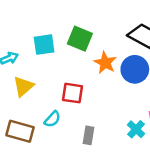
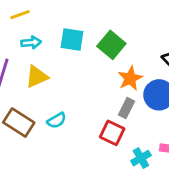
red square: (73, 93) -> (112, 133), moved
gray rectangle: (88, 135) -> (126, 108), moved

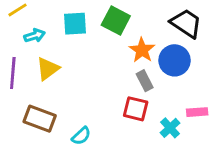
gray rectangle: (126, 108) -> (145, 81), turned -42
cyan semicircle: (57, 120) -> (81, 136), moved

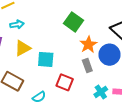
cyan square: (75, 24) -> (46, 59), moved
red square: (136, 109) -> (65, 82), moved
cyan cross: (170, 128) -> (101, 92), moved

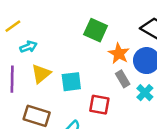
cyan cross: (101, 92) -> (145, 93), moved

